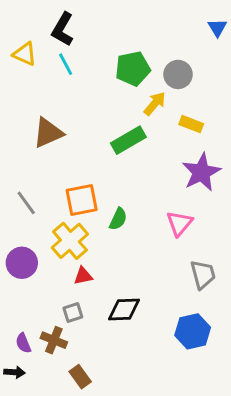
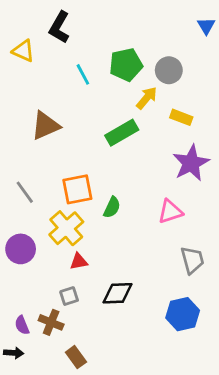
cyan line: (66, 64) -> (83, 74), moved
pink triangle: (179, 223) -> (170, 212), turned 32

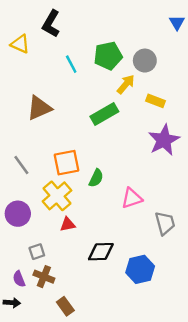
pink triangle: (170, 212) -> (132, 198), moved
gray square: (69, 296) -> (37, 252), moved
blue hexagon: (183, 314) -> (140, 269), moved

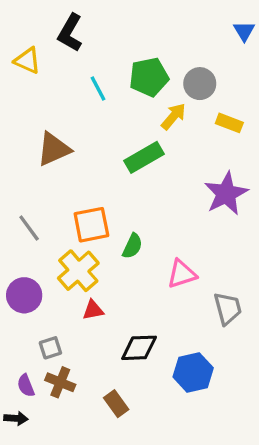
yellow rectangle: (155, 101) -> (229, 123), moved
brown rectangle: (65, 306) -> (116, 404), moved

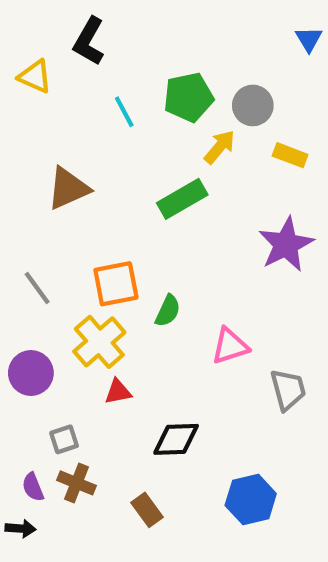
blue hexagon: (193, 372) -> (251, 499), moved

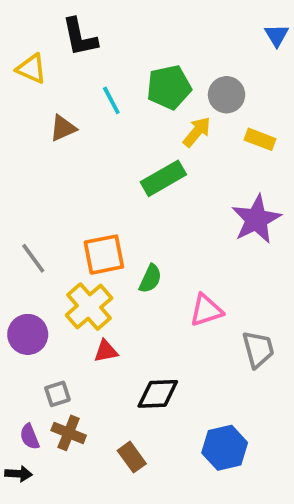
black L-shape: (89, 41) -> (80, 37), turned -42
brown triangle: (68, 188) -> (63, 128), moved, size x0.7

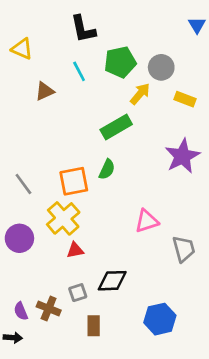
black L-shape: (80, 37) -> (83, 29), moved
green semicircle: (150, 279) -> (107, 169), moved
gray square: (57, 394) -> (78, 293), moved
brown rectangle: (132, 457) -> (94, 326), turned 36

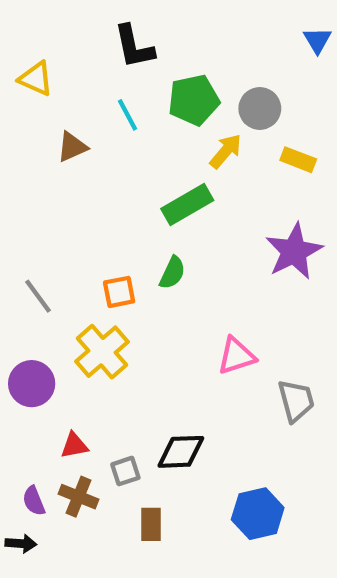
orange square: (74, 181) -> (119, 292), size x0.7
red triangle: (75, 250) -> (74, 445), moved

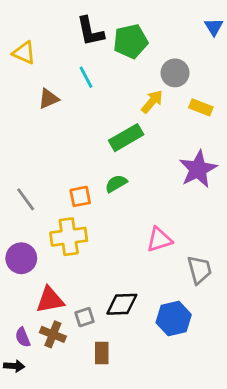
green pentagon: (194, 100) -> (130, 41), moved
green semicircle: (172, 273) -> (116, 184), turned -145
yellow cross: (102, 352) -> (69, 237), turned 33
red triangle: (74, 445) -> (50, 300), size x1.5
blue hexagon: (258, 514) -> (174, 319), moved

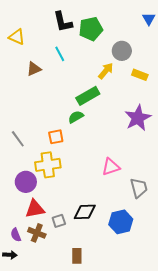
green semicircle: (116, 184) -> (76, 117), moved
purple circle: (21, 258) -> (26, 182), moved
brown rectangle: (102, 353) -> (77, 256), moved

